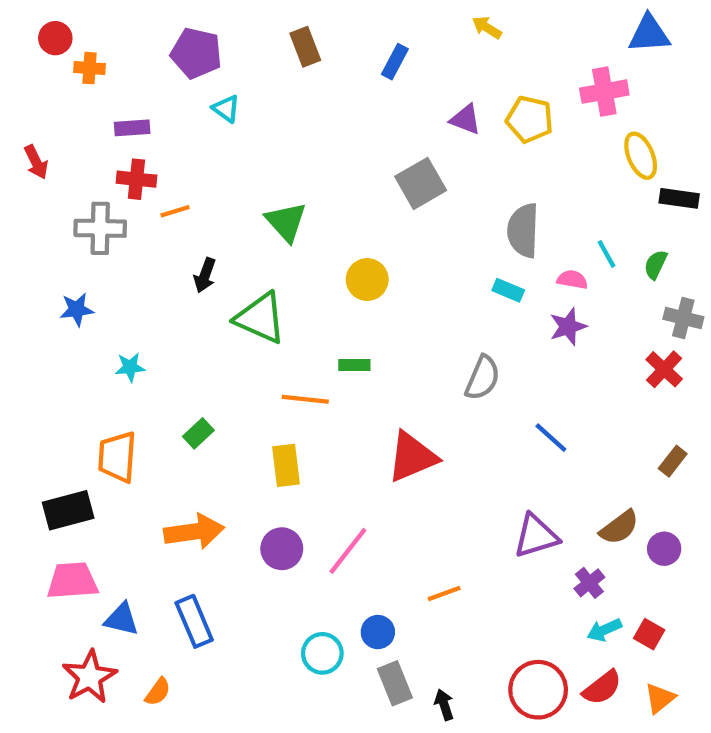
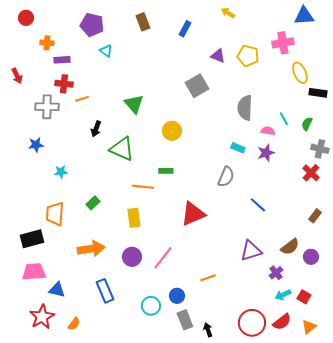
orange cross: (89, 68) -> (47, 43), moved
cyan rectangle: (508, 290) -> (238, 148), moved
blue rectangle: (194, 621) -> (105, 291), moved

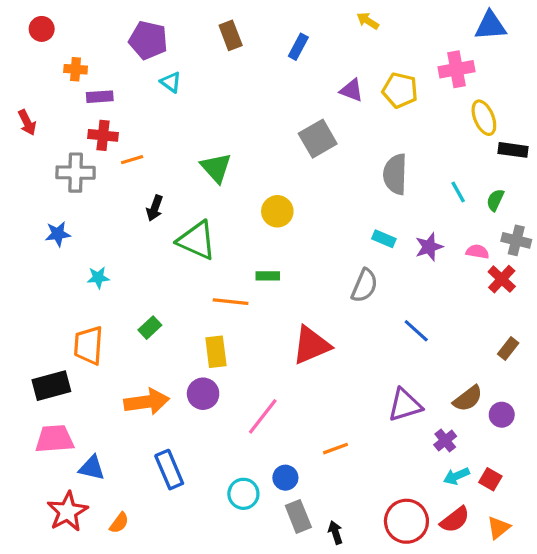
pink semicircle: (268, 131) -> (477, 252), moved
purple circle: (132, 257) -> (203, 394), moved

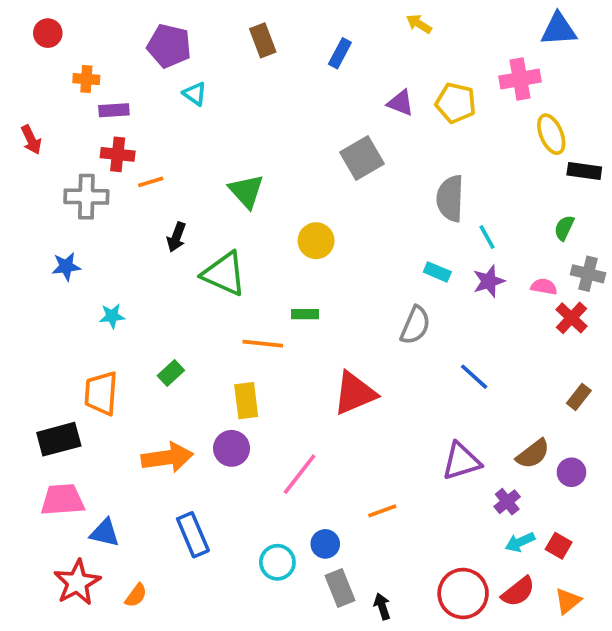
cyan line: (458, 192) -> (487, 237), moved

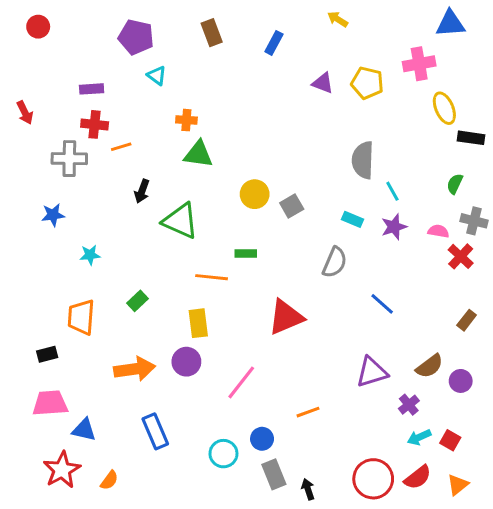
orange cross: (86, 79) -> (186, 120), moved
gray square: (362, 158) -> (292, 206), moved, size x0.7
green triangle: (246, 191) -> (198, 154), turned -40
black rectangle: (59, 439) -> (47, 354), size x0.6

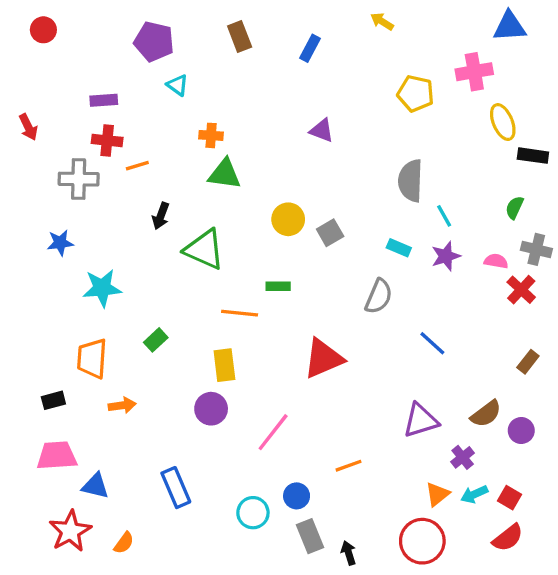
purple triangle: (323, 83) -> (322, 130), moved
cyan star: (90, 255) -> (102, 288), size x1.6
orange arrow: (135, 369) -> (122, 405), moved, size x0.6
red semicircle: (418, 477) -> (508, 538), moved
orange triangle: (458, 485) -> (437, 494), moved

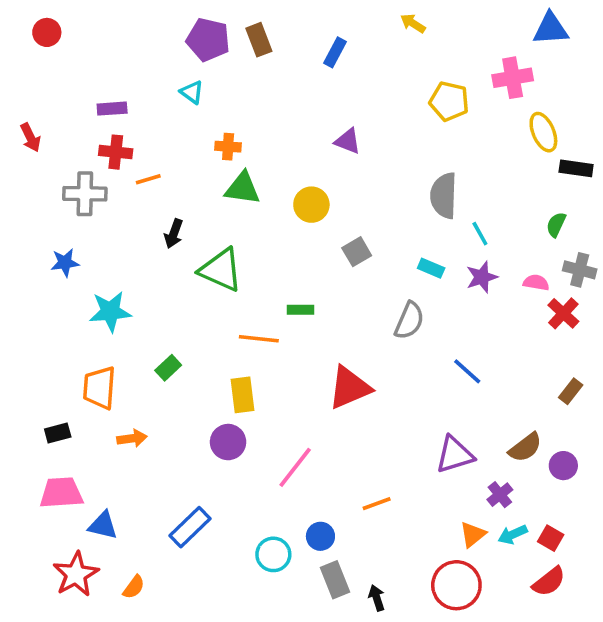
purple pentagon: (154, 42) -> (208, 40), moved
yellow circle: (288, 219) -> (311, 205), moved
blue rectangle: (176, 488) -> (190, 527), turned 69

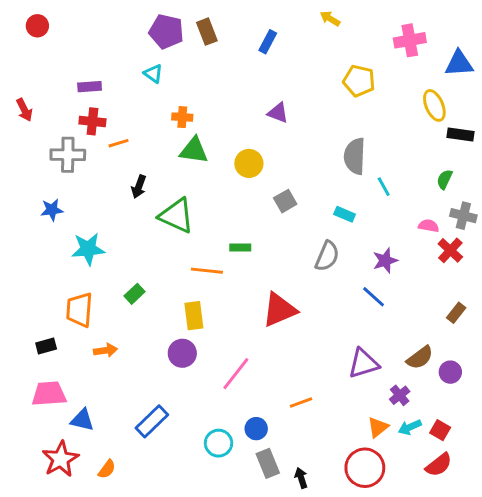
blue triangle: (551, 29) -> (459, 63), moved
pink cross: (513, 78) -> (410, 40), moved
purple star: (482, 277) -> (385, 261), moved

